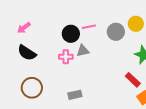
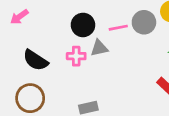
pink line: (89, 27) -> (118, 28), moved
black semicircle: (27, 53) -> (36, 60), moved

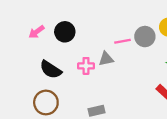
black circle: (83, 25) -> (65, 32), moved

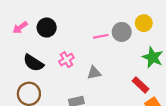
gray triangle: (106, 59) -> (94, 73), moved
pink cross: (86, 66) -> (66, 60), turned -32

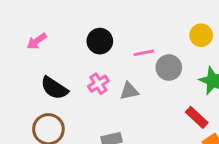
black circle: (47, 28) -> (100, 41), moved
gray circle: (122, 32) -> (169, 68), moved
gray triangle: (94, 73) -> (129, 91), moved

